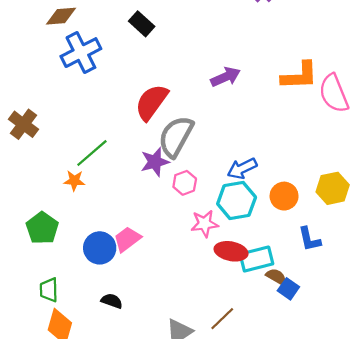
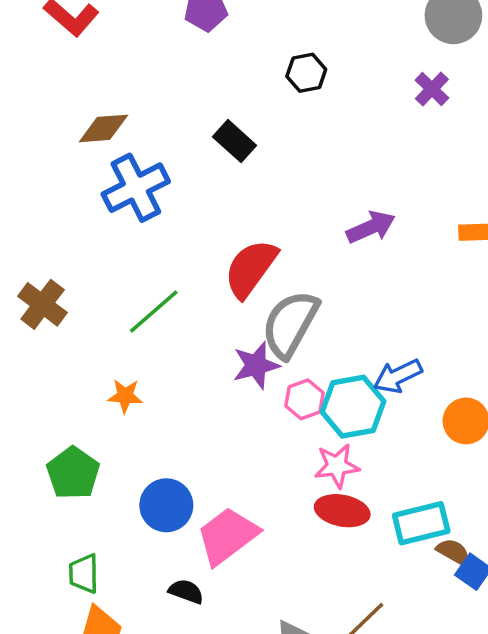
green line: (92, 153) -> (154, 311), moved
cyan hexagon: (237, 200) -> (353, 407), moved
pink trapezoid: (127, 239) -> (227, 536), moved, size x1.4
red ellipse: (231, 251) -> (342, 511), moved

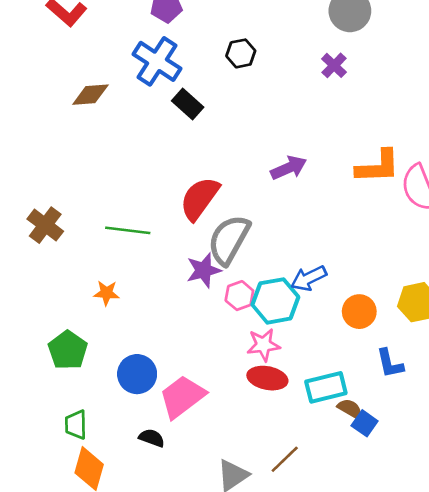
blue cross: (136, 188) -> (157, 61), moved, turned -30
green line: (154, 311) -> (128, 230), turned 48

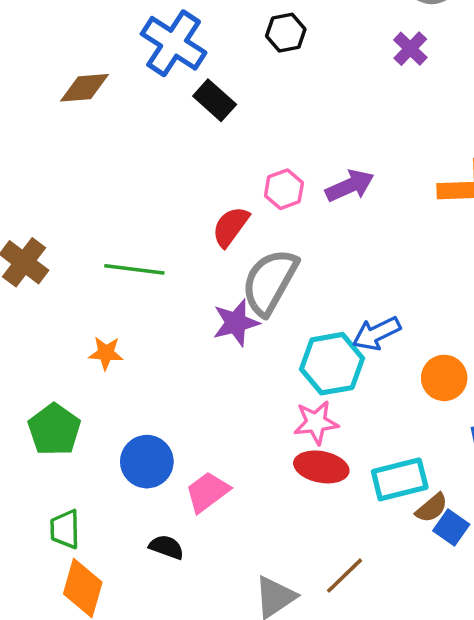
red semicircle: (200, 198) -> (231, 227), size x0.7
pink hexagon: (239, 296) -> (284, 189), moved
pink trapezoid: (182, 397) -> (207, 492), size x0.7
brown semicircle: (350, 409) -> (432, 508), turned 110

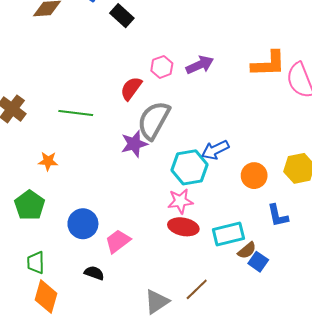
orange star: (106, 353) -> (48, 161), moved

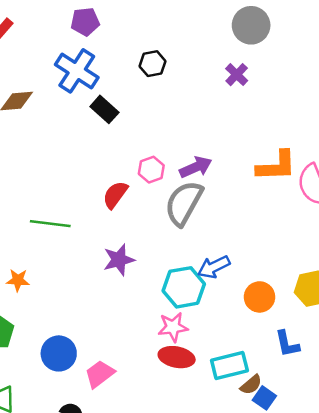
gray semicircle: (154, 120) -> (184, 203), moved

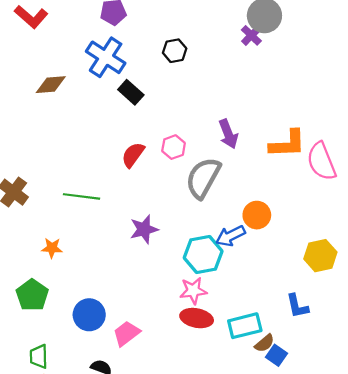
purple cross: (237, 75) -> (251, 35), moved
purple arrow: (196, 167) -> (228, 134), moved, turned 92
red semicircle: (115, 195) -> (133, 155), moved
orange circle: (259, 297) -> (257, 215), moved

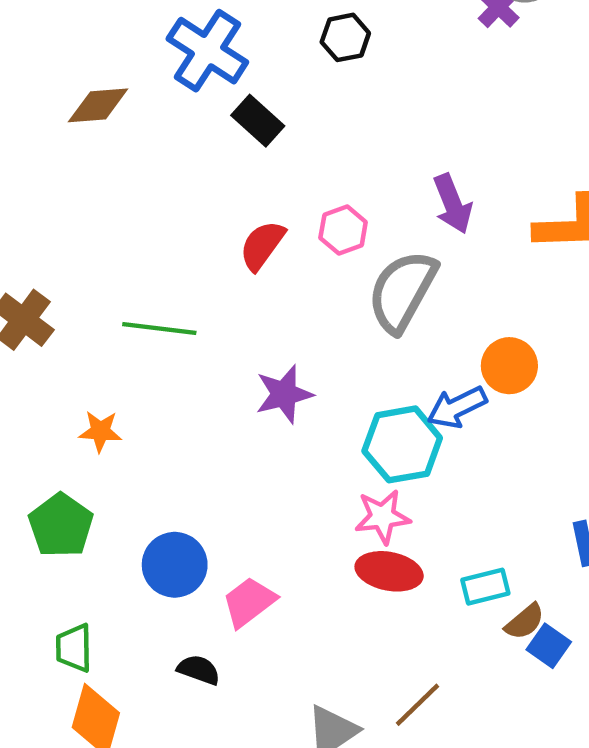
cyan rectangle: (245, 326) -> (485, 587), size x0.7

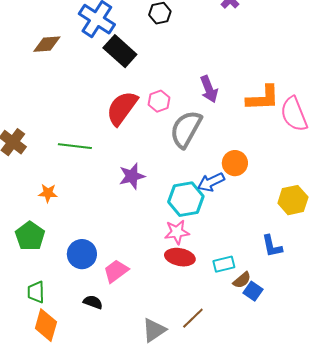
black rectangle: (258, 121) -> (120, 51), size x1.4
red semicircle: (262, 245) -> (122, 108), size x1.5

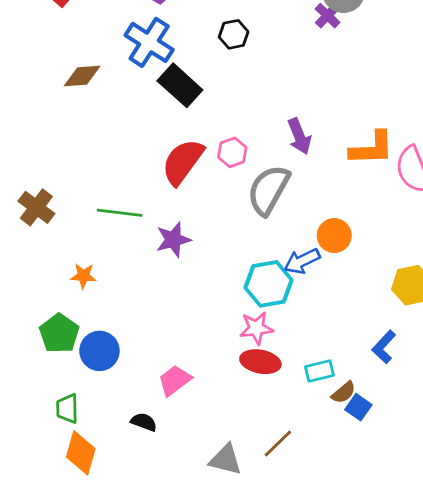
purple star: (132, 176) -> (173, 240), moved
blue L-shape: (272, 246) -> (384, 347), turned 55
blue circle: (82, 254) -> (99, 351), moved
gray triangle: (154, 330) -> (226, 460), turned 48

